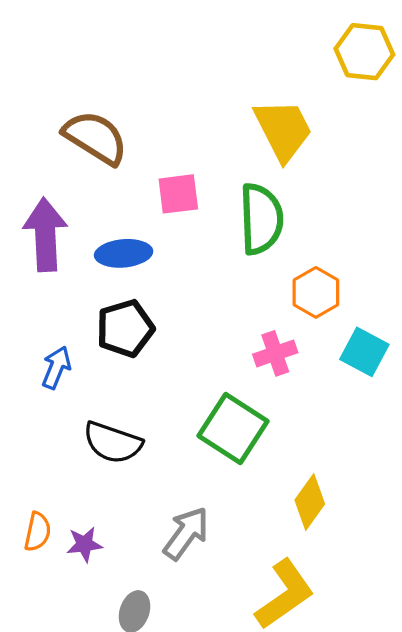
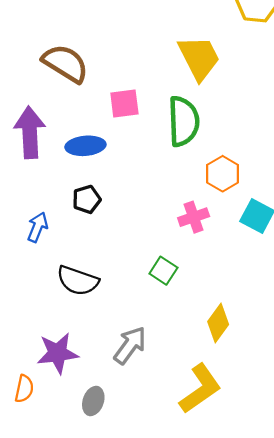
black pentagon: (125, 328) -> (87, 199), size x0.7
green square: (233, 429) -> (163, 271), size x0.6
orange semicircle: (38, 532) -> (24, 389), moved
purple star: (84, 544) -> (58, 353), size x1.6

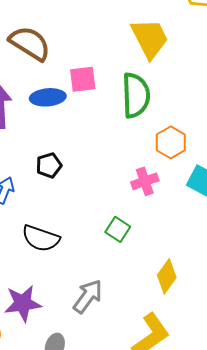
blue ellipse: (85, 146) -> (48, 97), moved

